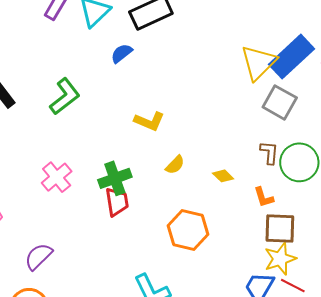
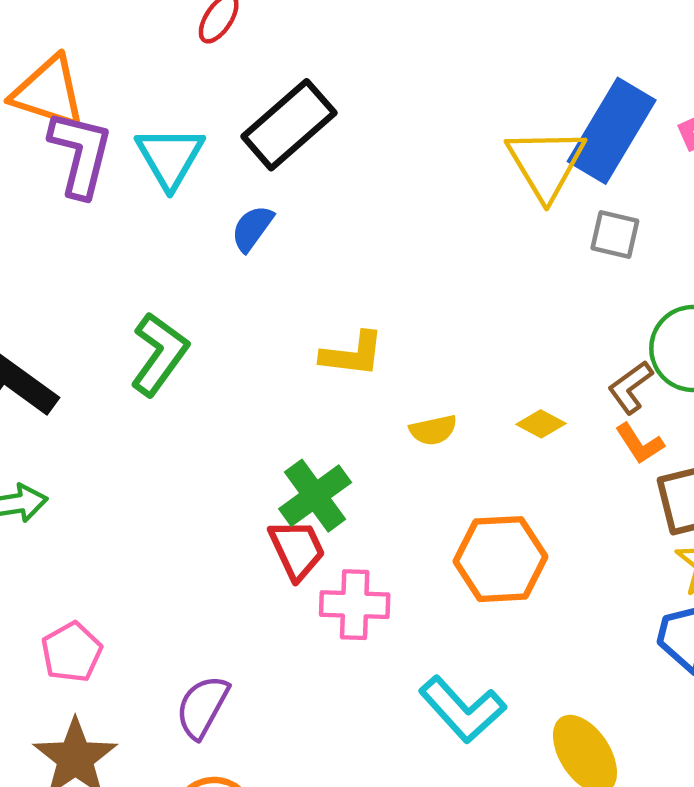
gray square: (280, 102) -> (615, 235), size x0.7
brown L-shape: (269, 153) -> (631, 387), moved, turned -115
yellow semicircle: (175, 165) -> (433, 430), turned 50
pink cross: (57, 177) -> (355, 605), moved, turned -32
red trapezoid: (117, 202) -> (297, 549), moved

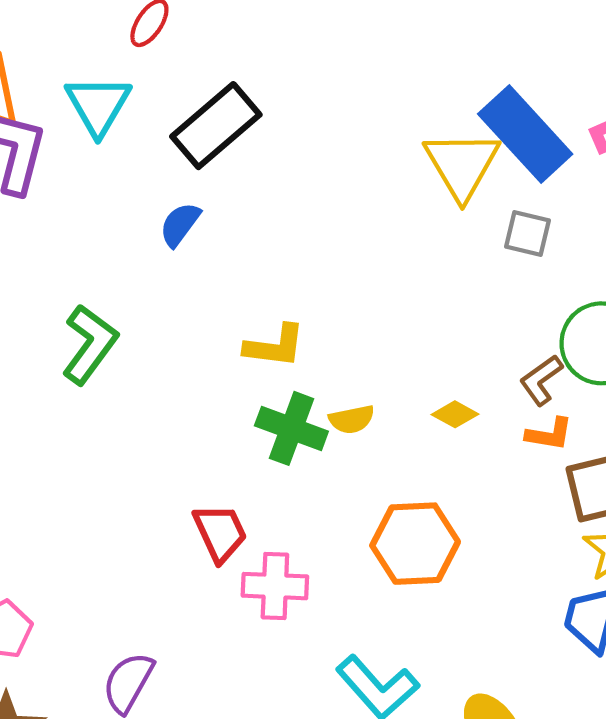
blue rectangle: (612, 131) -> (525, 134), turned -74
cyan triangle: (170, 157) -> (98, 105), moved
orange L-shape: (640, 444) -> (549, 434), turned -48
green cross: (315, 496) -> (291, 428), moved, turned -34

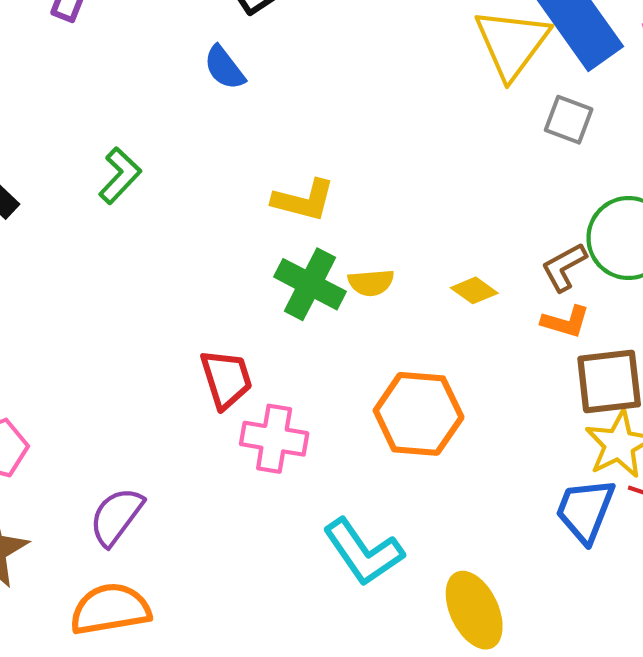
blue semicircle: (180, 224) -> (224, 68), turned -81
green L-shape: (90, 344) -> (120, 176), size x0.7

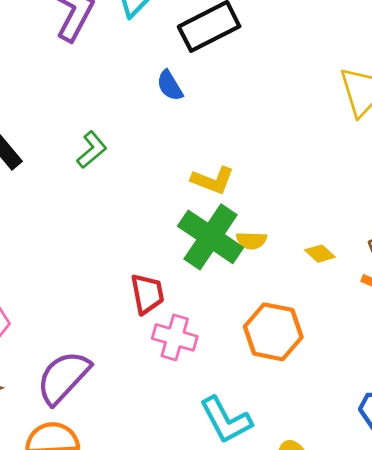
green cross: (310, 284) -> (211, 237), size x1.4
purple semicircle: (116, 516) -> (63, 377), size x1.4

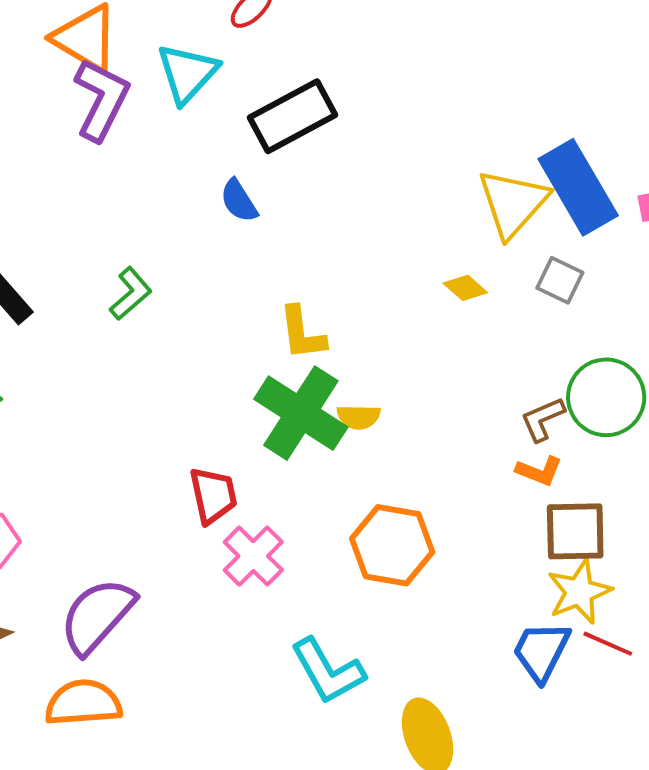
yellow L-shape: (213, 180) -> (302, 333), turned 63
yellow diamond: (320, 254) -> (465, 288), moved
pink cross: (175, 337) -> (253, 556), turned 30

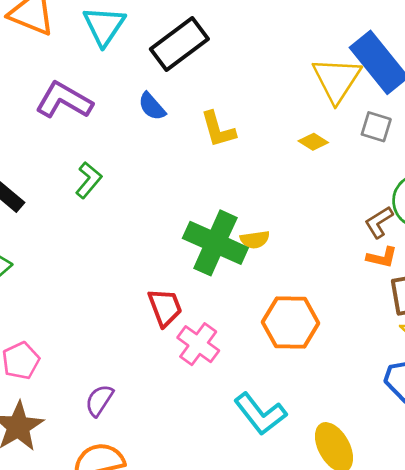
purple L-shape: (101, 100) -> (64, 100), moved, turned -78
yellow L-shape: (302, 333) -> (218, 129), moved
purple semicircle: (97, 616) -> (99, 400), size x0.6

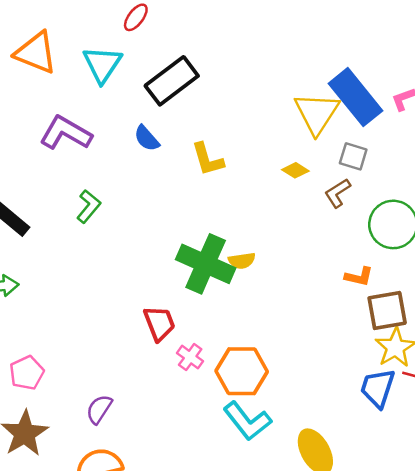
brown L-shape: (379, 222) -> (338, 193), moved
orange hexagon: (291, 323) -> (242, 371), moved
pink cross: (198, 344) -> (190, 357), size x0.7

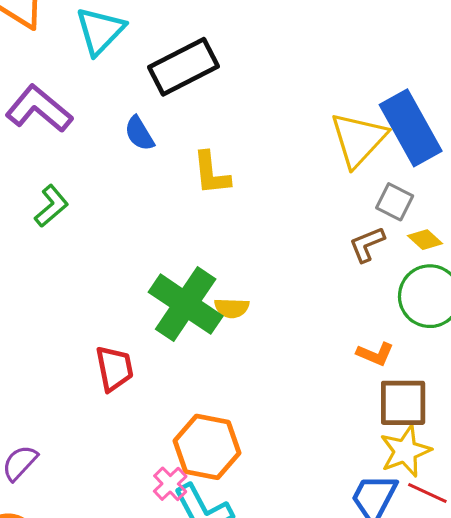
yellow diamond: (295, 170) -> (425, 240), moved
pink cross: (190, 357) -> (170, 484), moved

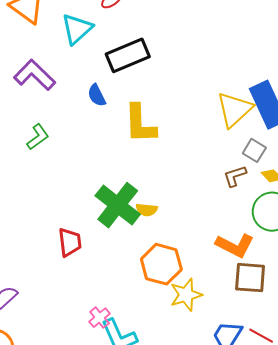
yellow L-shape: (211, 173) -> (140, 124), size x1.4
orange L-shape: (375, 354) -> (235, 245), size x1.6
orange hexagon: (207, 447) -> (161, 264), moved
yellow star: (405, 451) -> (186, 295), moved

